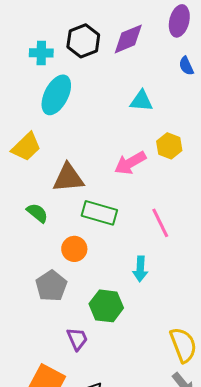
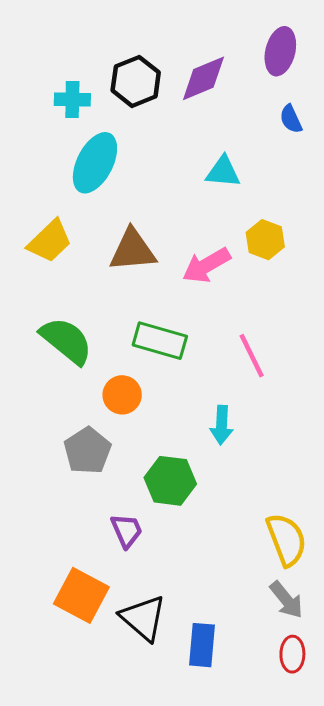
brown triangle: (68, 178) -> (133, 250), moved
green semicircle: (37, 213) -> (66, 341), size x1.6

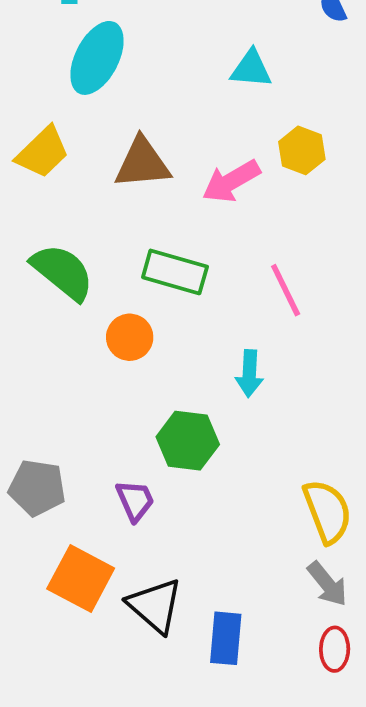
gray pentagon: (87, 451) -> (37, 488), moved, turned -30

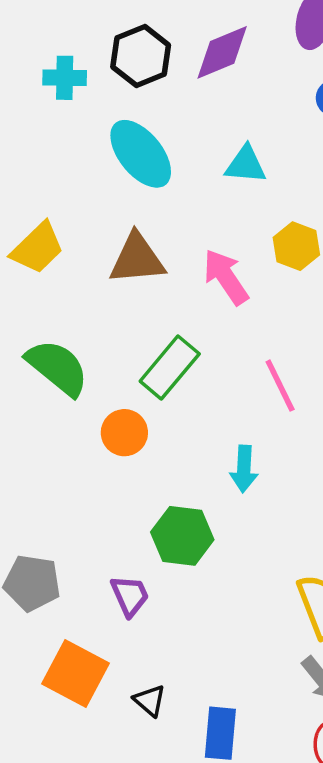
cyan ellipse: (97, 58) -> (141, 154), moved, turned -66
pink arrow: (231, 181) -> (226, 277), turned 86
green rectangle: (175, 272) -> (170, 367), turned -66
black triangle: (155, 606) -> (150, 701), size x0.6

